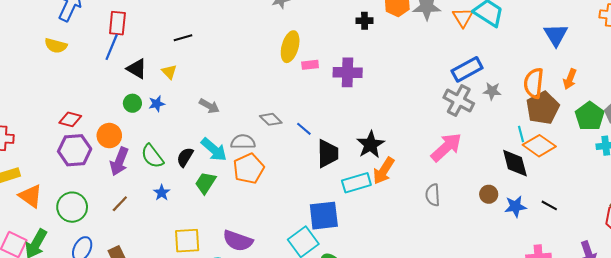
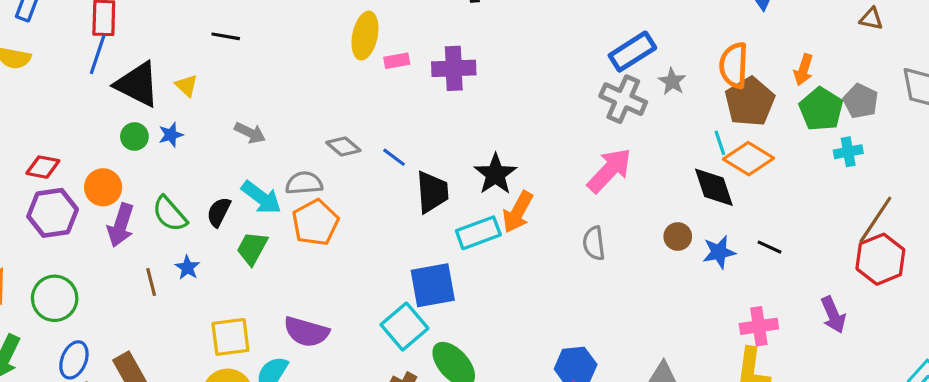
black line: (183, 38) -> (226, 36), moved, turned 30
black triangle: (137, 69) -> (137, 84), size x1.5
orange arrow: (570, 79) -> (803, 70), moved
gray star: (492, 91) -> (672, 81), turned 30
brown line: (120, 204) -> (151, 282), moved, turned -54

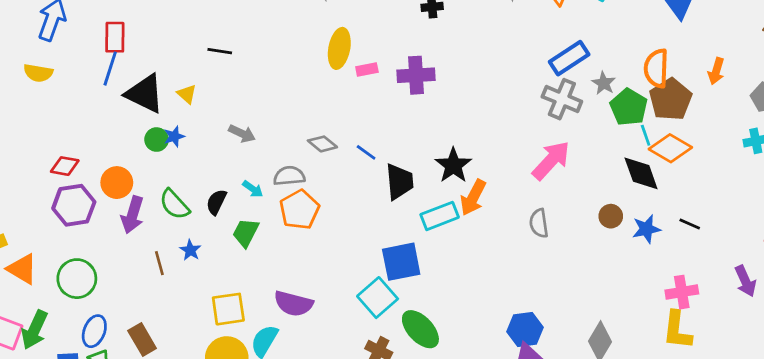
green pentagon: (821, 109) -> (629, 107), moved
green circle: (134, 136) -> (157, 140), moved
cyan arrow: (261, 198) -> (253, 189), size x0.6

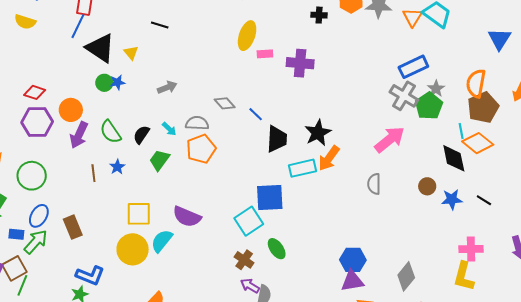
green pentagon: (629, 107) -> (429, 106), moved
gray arrow: (242, 134) -> (167, 87), turned -54
green ellipse: (420, 329) -> (277, 249), size x0.7

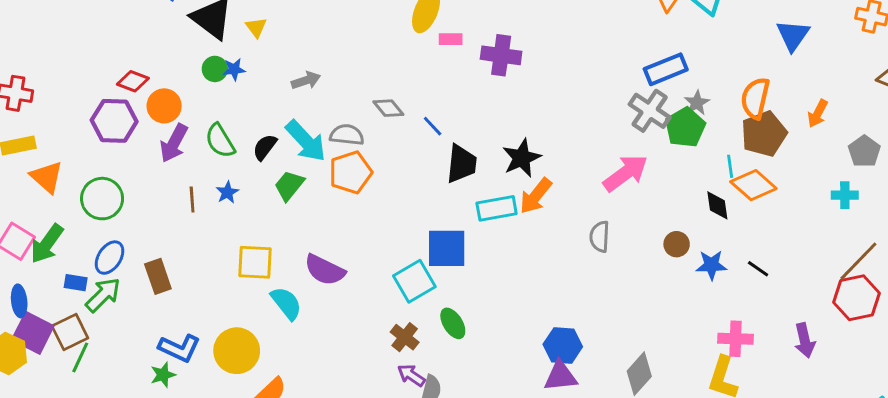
red diamond: (35, 92) -> (133, 81), moved
cyan arrow: (169, 129) -> (306, 141), size x2.0
black diamond: (454, 158) -> (717, 205), size x0.7
cyan semicircle: (162, 241) -> (286, 303), turned 100
yellow circle: (133, 249) -> (237, 351), moved

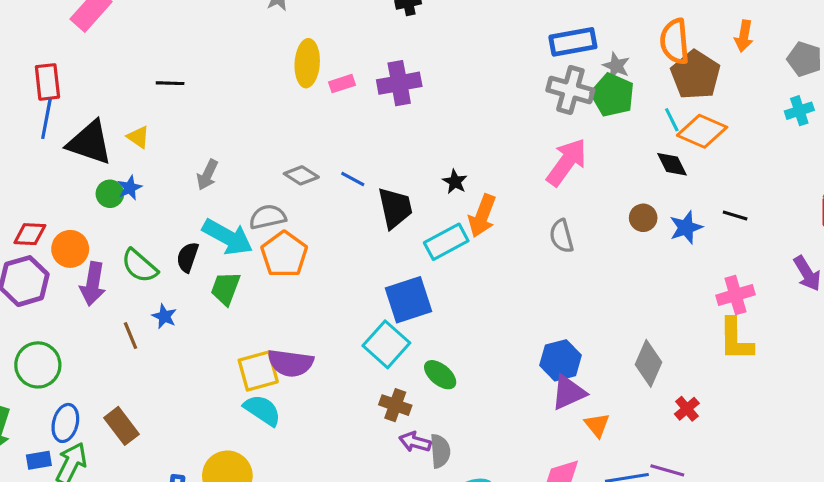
blue rectangle: (666, 69) -> (573, 42), turned 30
gray arrow: (306, 80) -> (207, 175), turned 152
black star: (522, 158) -> (455, 182), size x0.6
yellow square: (255, 262) -> (258, 371), moved

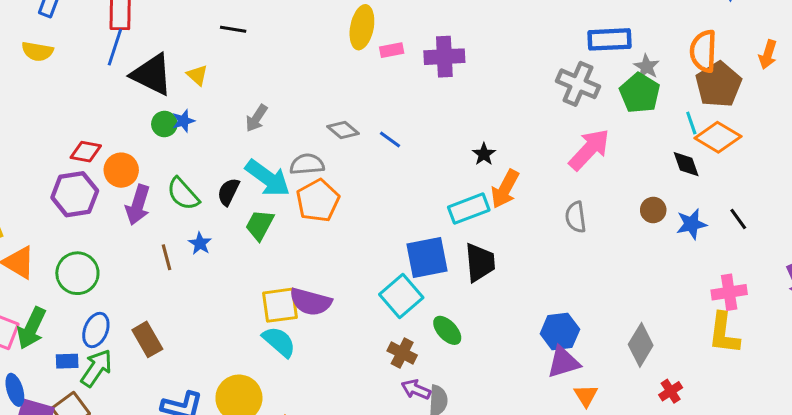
gray cross: (570, 90) -> (578, 84), moved
black trapezoid: (395, 208) -> (480, 262), moved
black line: (735, 216) -> (738, 219), turned 30

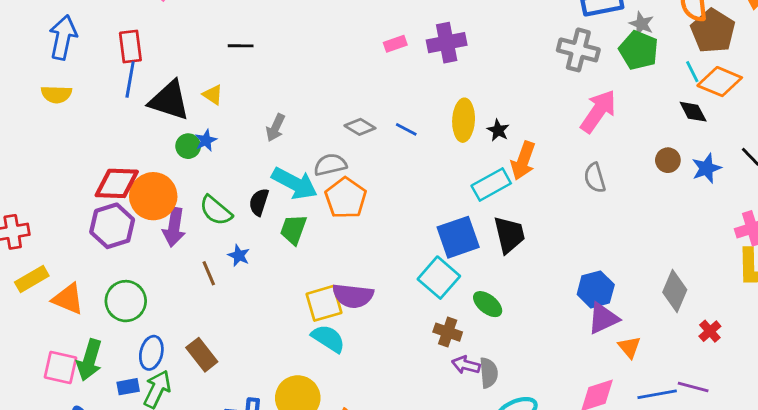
yellow ellipse: (362, 27) -> (464, 120), moved
red diamond: (86, 152) -> (117, 183), size x1.5
orange circle: (121, 170) -> (153, 196), size x1.4

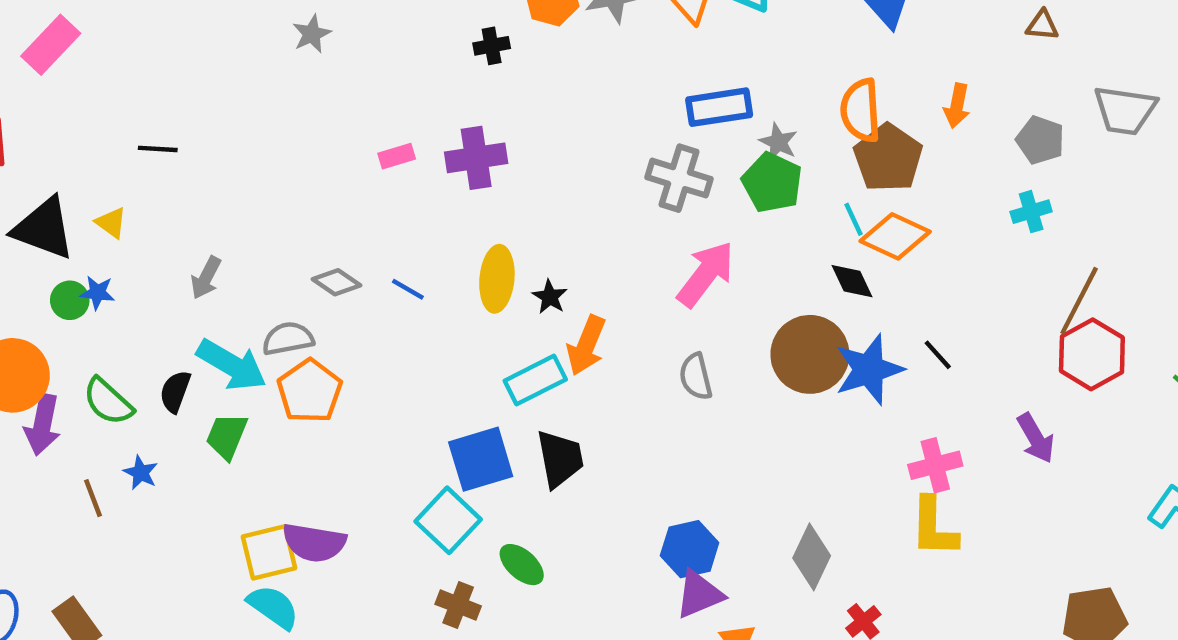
blue star: (206, 140) -> (98, 293), turned 30
brown circle: (668, 160) -> (810, 354), size x2.0
blue star: (706, 168) -> (869, 369), size x1.5

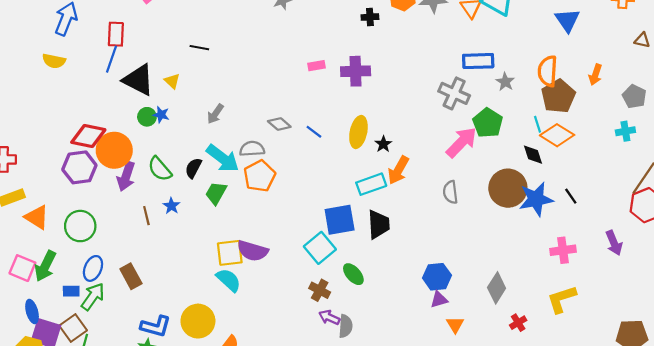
green pentagon: (772, 183) -> (488, 123), moved
yellow L-shape: (934, 527) -> (562, 299), moved, turned 64
purple triangle: (699, 594) -> (439, 300), size x0.7

